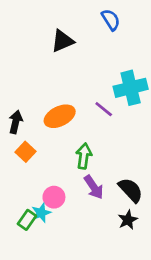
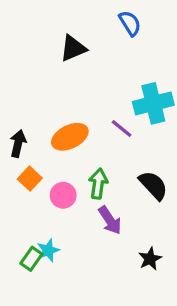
black semicircle: (131, 190) -> (153, 185), moved
pink circle: (54, 197) -> (63, 195), moved

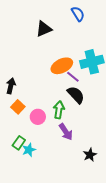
orange ellipse: (70, 137) -> (62, 66), moved
black semicircle: (153, 185) -> (76, 95), moved
green rectangle: (31, 259) -> (19, 143), moved

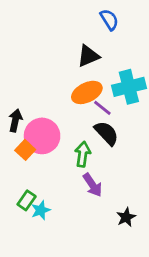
black triangle: (44, 29) -> (88, 56), moved
pink circle: (38, 117) -> (42, 136), moved, size x1.6

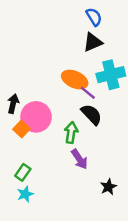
black triangle: (88, 56) -> (93, 42), moved
orange ellipse: (87, 92) -> (75, 80), turned 50
cyan star: (41, 210) -> (25, 194), moved

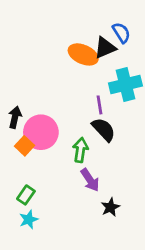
blue semicircle: (94, 17) -> (121, 33), moved
orange ellipse: (75, 80) -> (83, 54), moved
purple line: (88, 93) -> (100, 105), turned 42
black star: (108, 187) -> (110, 207), moved

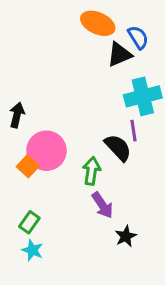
orange ellipse: (83, 54) -> (98, 23), moved
purple line: (100, 105) -> (133, 131), moved
black arrow: (15, 117) -> (17, 115), moved
cyan star: (29, 220) -> (32, 250), turned -30

